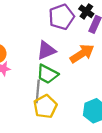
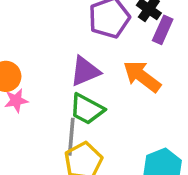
orange arrow: (82, 54) -> (142, 76), turned -110

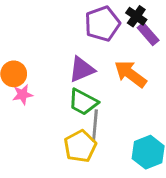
purple rectangle: (163, 30) -> (148, 34), turned -65
gray line: (71, 137) -> (95, 126), moved

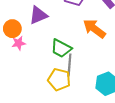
purple triangle: (82, 69) -> (38, 15), moved
yellow pentagon: (80, 146) -> (59, 80), turned -30

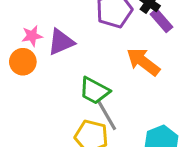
pink star: (19, 43) -> (32, 36), moved
gray line: (69, 65) -> (107, 115), turned -35

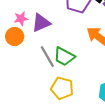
gray line: (107, 115) -> (47, 57), moved

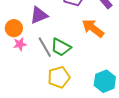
pink star: (21, 19) -> (20, 44), moved
yellow pentagon: (62, 88) -> (59, 77), turned -30

